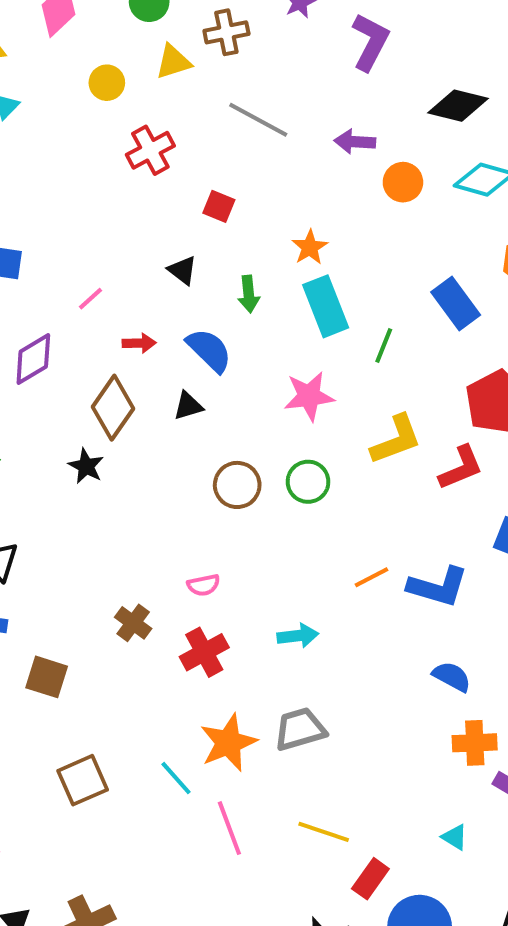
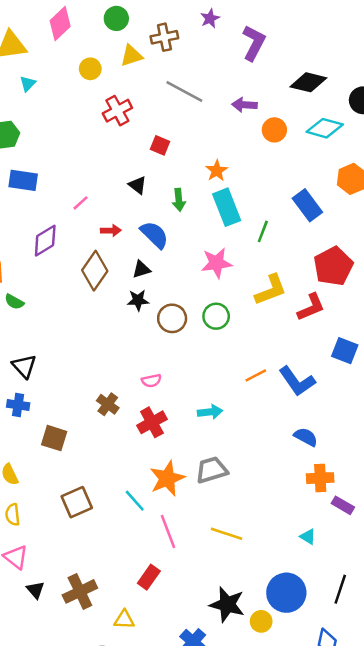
black star: (86, 466) -> (138, 300), moved, turned -30
blue L-shape: (438, 587) -> (297, 381), turned 39
red rectangle: (370, 879) -> (149, 577), moved

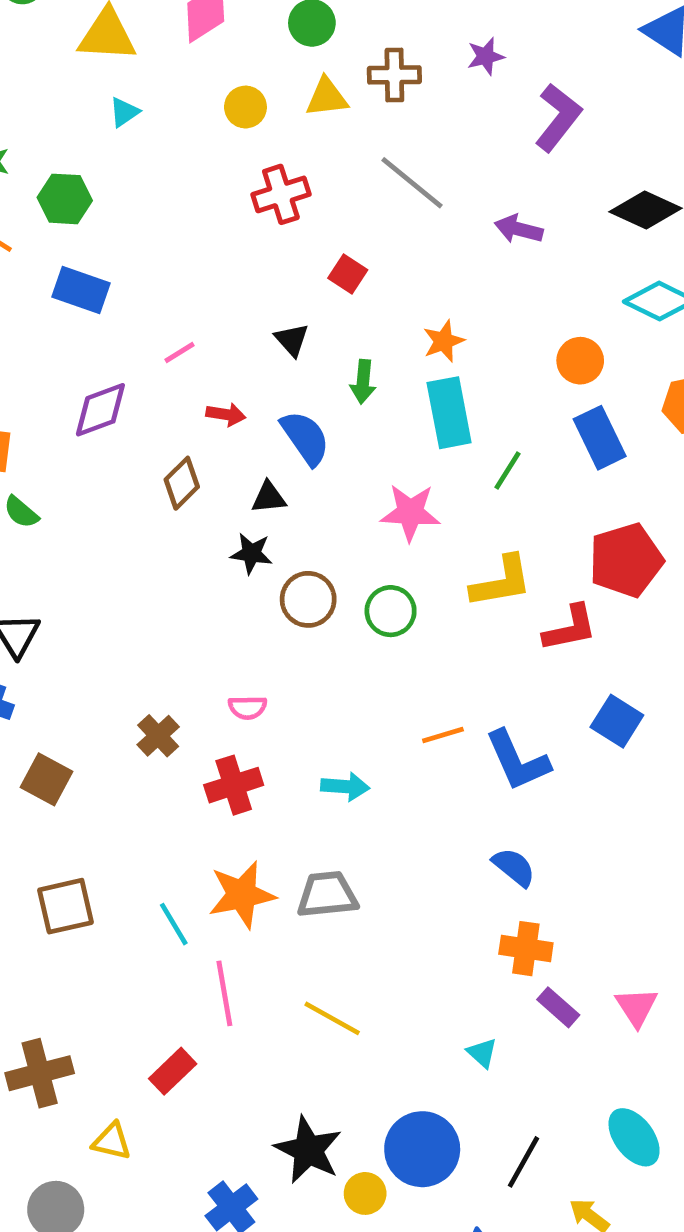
orange circle: (274, 130) -> (580, 361), moved
brown diamond: (95, 271) -> (182, 483), size x0.7

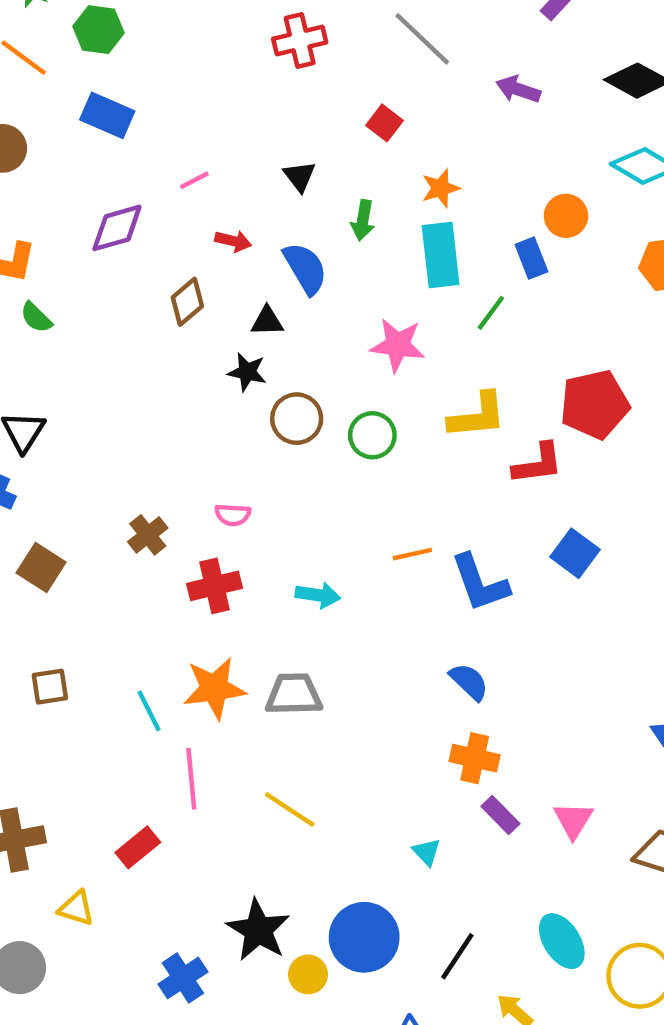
red square: (348, 274) -> (385, 123), moved
blue rectangle: (600, 438) -> (531, 258), moved, size x0.7
brown square: (66, 906) -> (50, 687), size x0.7

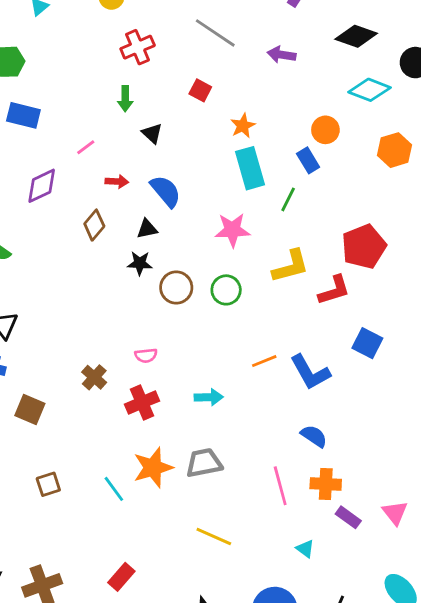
green arrow: (363, 220) -> (125, 99), moved
pink line: (191, 779) -> (280, 486), moved

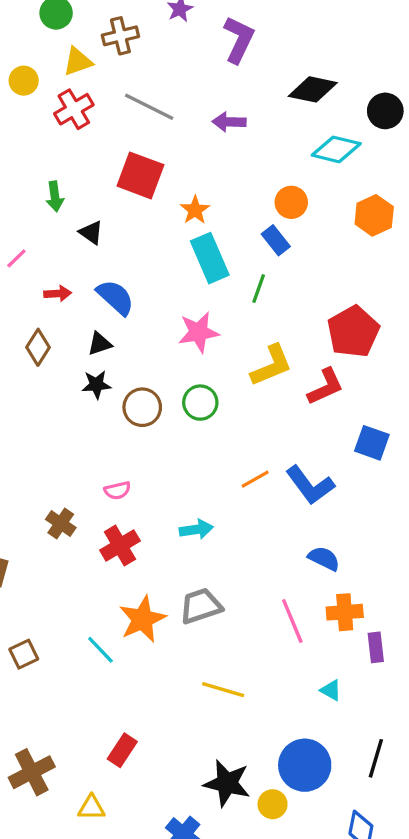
red cross: (138, 47) -> (74, 109), moved
red square: (200, 90) -> (140, 175), size x1.8
purple rectangle: (348, 517) -> (376, 647), turned 55

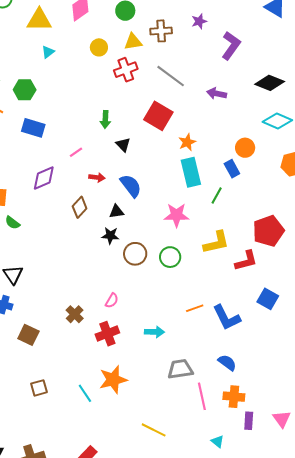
pink semicircle: (117, 490) -> (112, 301), turned -56
gray trapezoid: (201, 606) -> (180, 369), moved

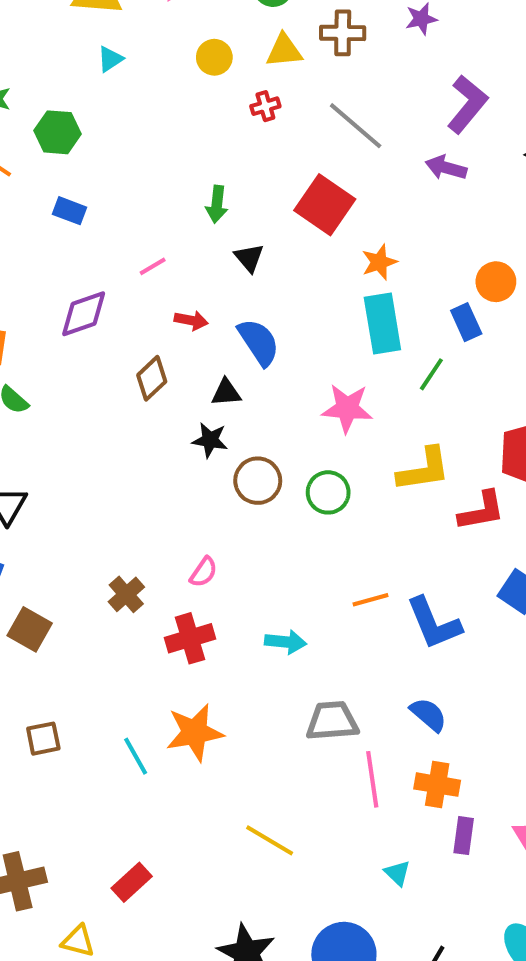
purple L-shape: (231, 46) -> (467, 104), moved
red cross: (126, 70) -> (265, 106), size x0.6
blue rectangle: (33, 128) -> (69, 211), size x0.7

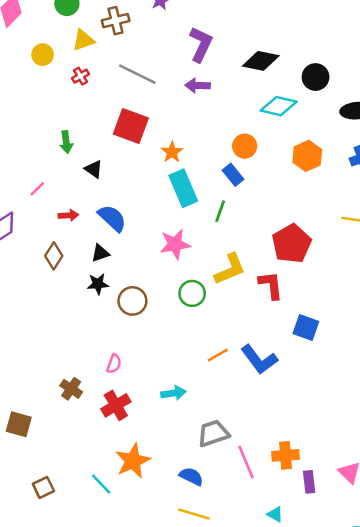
green circle: (328, 492) -> (192, 293), moved
red L-shape: (482, 511) -> (271, 285), turned -72
blue semicircle: (428, 715) -> (191, 476), moved

